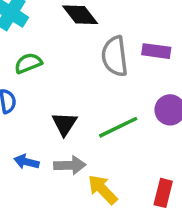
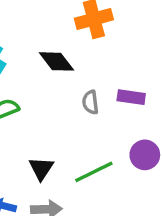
gray semicircle: (115, 56) -> (90, 102), size x0.6

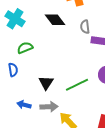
gray semicircle: (90, 102) -> (85, 27), moved

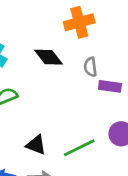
black triangle: (46, 83) -> (36, 145), turned -42

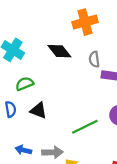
black triangle: (36, 145) -> (38, 110), moved

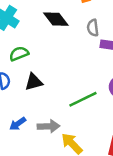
black triangle: (38, 110) -> (34, 82), turned -36
blue arrow: (23, 150) -> (18, 124), turned -49

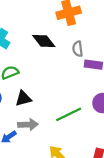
gray arrow: (48, 126) -> (28, 125), moved

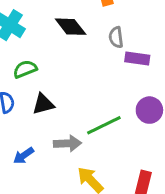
gray arrow: (28, 125) -> (68, 143), moved

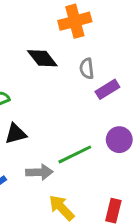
purple rectangle: (137, 59) -> (107, 89), turned -40

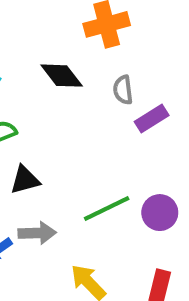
purple circle: (119, 140) -> (160, 213), moved
gray arrow: (39, 172) -> (37, 233), moved

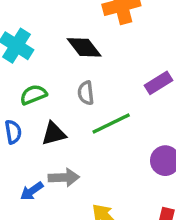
gray semicircle: (123, 90) -> (86, 93), moved
green line: (107, 208) -> (111, 123), moved

